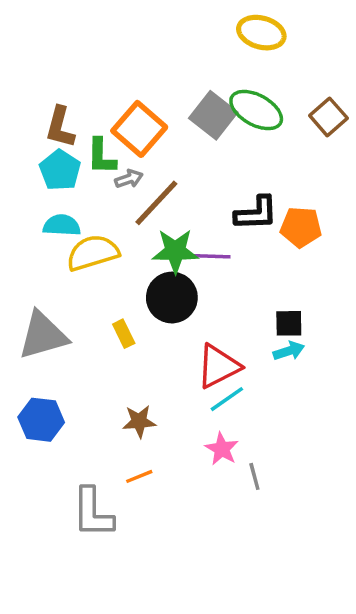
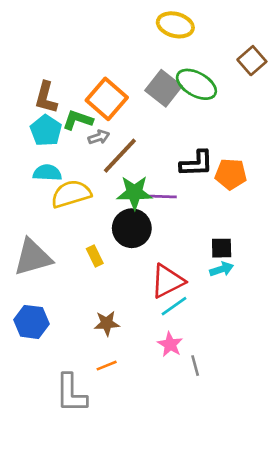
yellow ellipse: (261, 33) -> (175, 25), moved
brown square: (328, 117) -> (252, 61), moved
green L-shape: (101, 156) -> (78, 120), turned 108

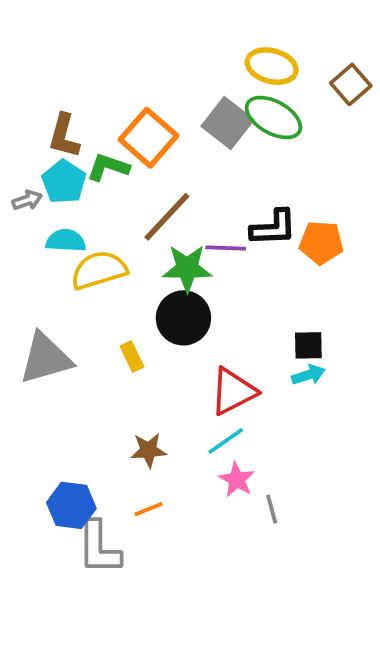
yellow ellipse: (175, 25) -> (272, 66), moved
gray arrow: (99, 137) -> (27, 200), moved
purple line: (162, 197) -> (226, 248), moved
cyan line: (174, 306) -> (226, 441), moved
blue hexagon: (31, 322) -> (71, 505), moved

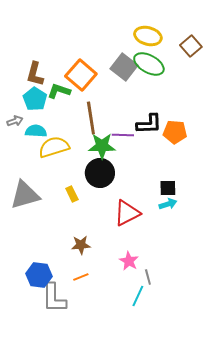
gray arrow: (27, 200) -> (15, 121), moved
brown line: (167, 217) -> (91, 118), turned -52
cyan line: (226, 441) -> (138, 296), moved, turned -30

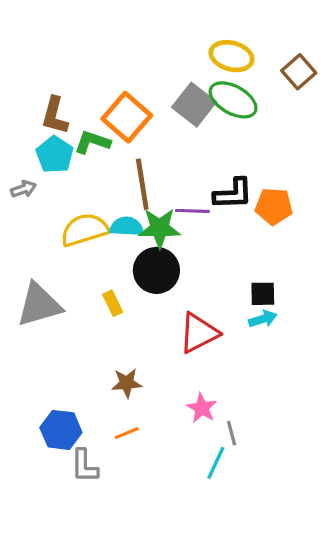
cyan semicircle: (36, 131) -> (127, 227), moved
gray L-shape: (54, 298) -> (84, 466), size x0.7

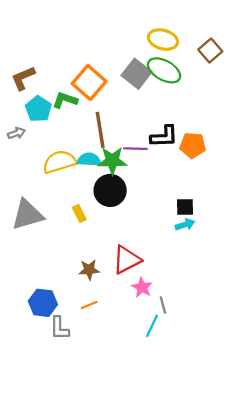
brown L-shape: (55, 116) -> (23, 78), moved, turned 52
red triangle: (199, 333) -> (127, 260), moved

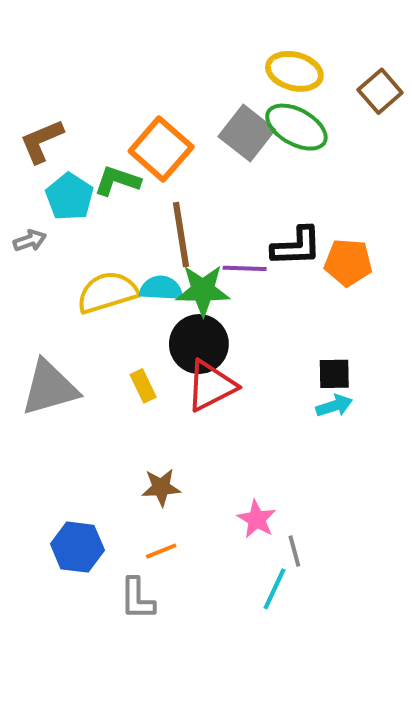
red triangle: (127, 260) -> (211, 386), moved
gray L-shape: (59, 328) -> (137, 599), moved

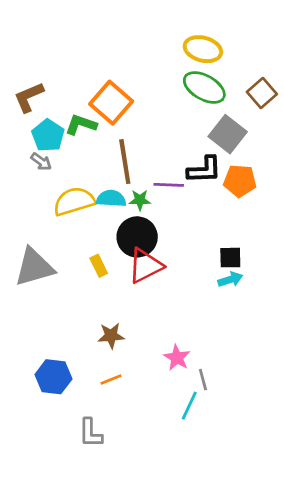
brown square: (380, 91) -> (262, 93), moved
gray square: (247, 133) -> (228, 134), moved
gray arrow: (30, 241) -> (41, 162), moved, turned 55
green star: (203, 290) -> (140, 200), size x0.6
gray L-shape: (137, 599) -> (90, 433), moved

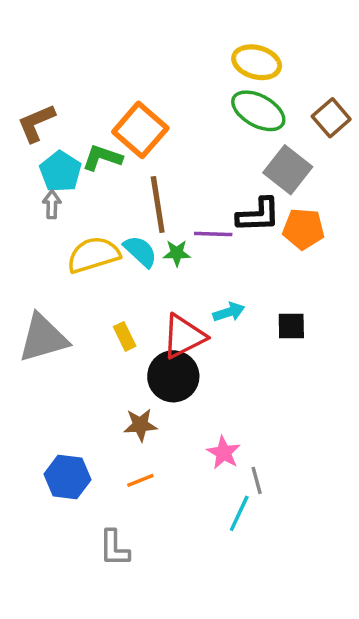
gray arrow: (41, 162) -> (52, 205), turned -125
cyan semicircle: (111, 199) -> (140, 251), turned 40
black circle: (137, 237) -> (173, 376), moved
cyan arrow: (230, 279) -> (229, 312), moved

